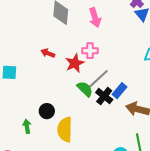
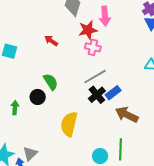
red star: (75, 63) -> (88, 30), moved
green semicircle: (85, 89) -> (51, 82), moved
yellow semicircle: (65, 130) -> (69, 124), moved

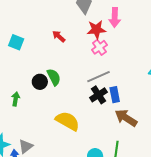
pink cross: (93, 47) -> (99, 47), turned 35
blue rectangle: (113, 93) -> (115, 95), turned -70
black circle: (38, 97) -> (40, 82), moved
yellow semicircle: (69, 124) -> (68, 121), turned 100

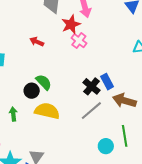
gray line: (98, 77) -> (91, 111), moved
yellow semicircle: (68, 121) -> (47, 111), moved

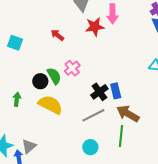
pink cross: (79, 41) -> (72, 68), moved
green line: (125, 136) -> (121, 136), moved
cyan circle: (106, 146) -> (90, 147), moved

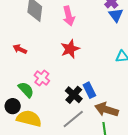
red star: (95, 27) -> (70, 49), moved
black circle: (40, 81) -> (13, 106), moved

